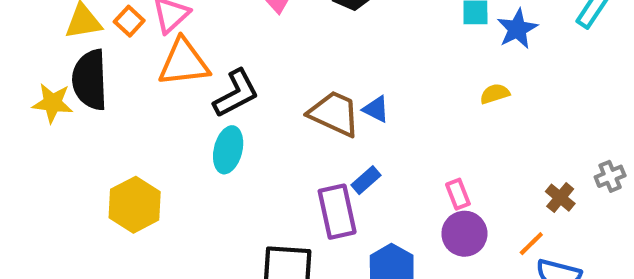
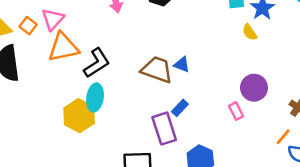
yellow semicircle: (495, 94) -> (250, 32), moved, turned -102
yellow hexagon: (135, 205) -> (79, 116), moved
purple circle: (464, 234) -> (254, 88), moved

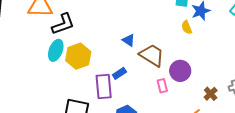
brown trapezoid: (157, 70) -> (152, 55), moved
yellow hexagon: (79, 116) -> (78, 56), moved

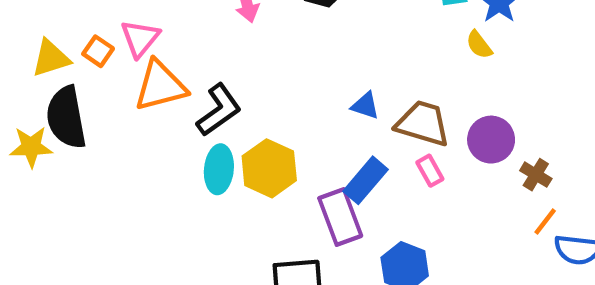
blue rectangle: (119, 73) -> (365, 180), size x1.5
pink rectangle: (162, 86) -> (430, 171), moved
brown cross: (211, 94) -> (536, 175), moved

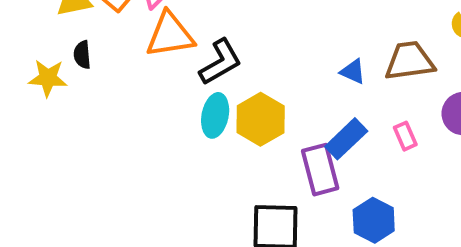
black semicircle: (66, 117) -> (82, 55), size x0.5
brown trapezoid: (423, 123) -> (410, 61), moved, turned -30

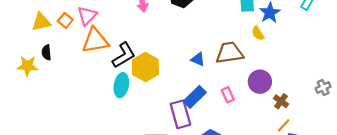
yellow hexagon: (261, 119) -> (145, 67), moved

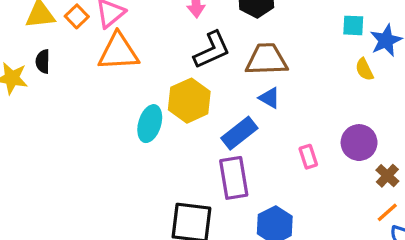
brown trapezoid: (229, 53) -> (266, 59), moved
black L-shape: (124, 55) -> (212, 50), moved
blue rectangle: (195, 97) -> (239, 133), moved

